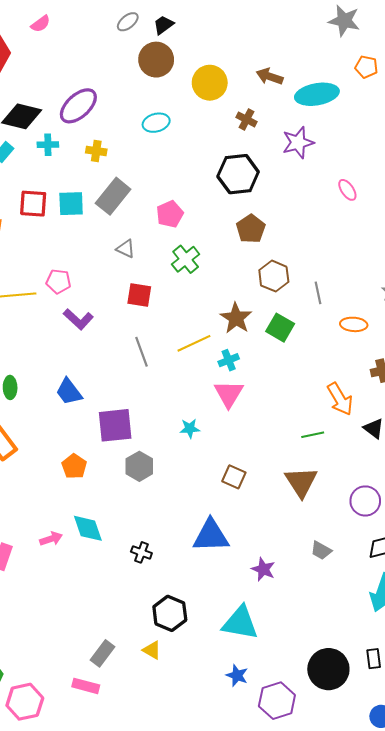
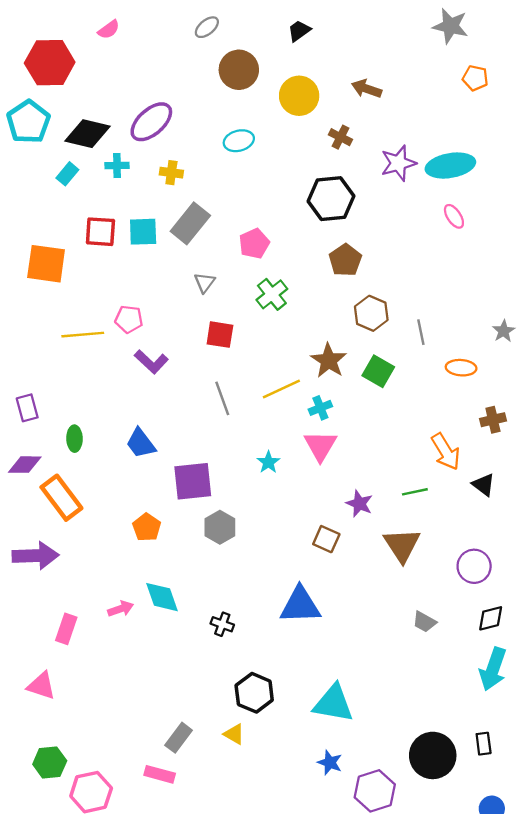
black trapezoid: (163, 25) -> (299, 31), moved
cyan ellipse: (317, 94) -> (450, 166), moved
gray triangle: (126, 249) -> (205, 283), turned 42
cyan star: (190, 428) -> (268, 462), moved, turned -30
purple star: (263, 569) -> (359, 504), moved

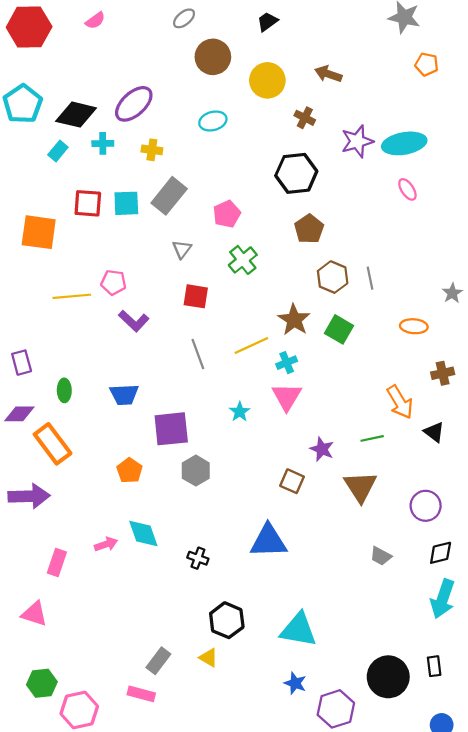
red hexagon: (50, 63) -> (29, 27), moved
gray line: (421, 332) -> (370, 278), moved
blue trapezoid: (141, 443) -> (124, 395), turned -56

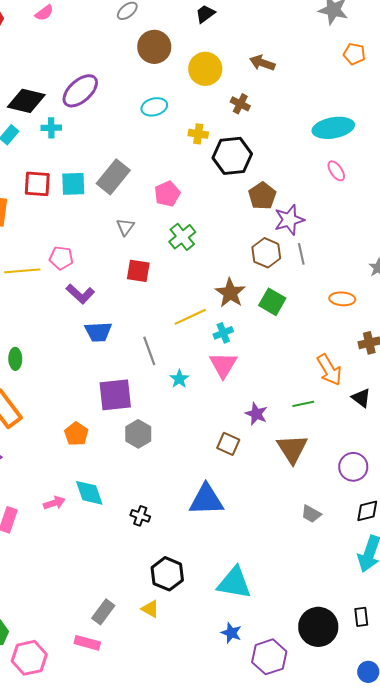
purple star: (357, 141) -> (289, 220), moved
yellow cross: (152, 150) -> (198, 134), moved
brown pentagon: (309, 229) -> (262, 196), moved
gray line: (198, 354) -> (149, 351), moved
blue trapezoid: (124, 395) -> (98, 332), moved

